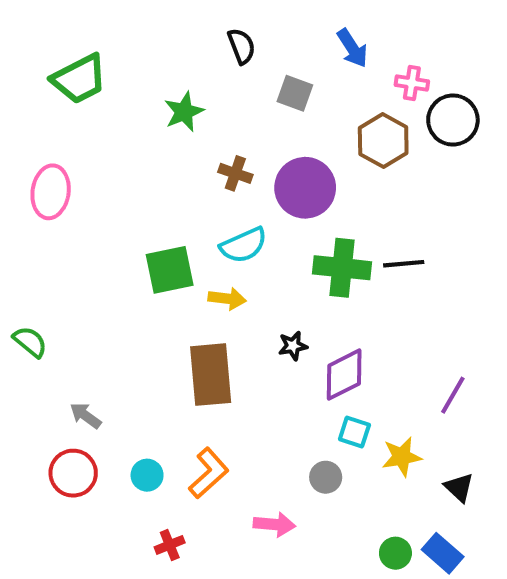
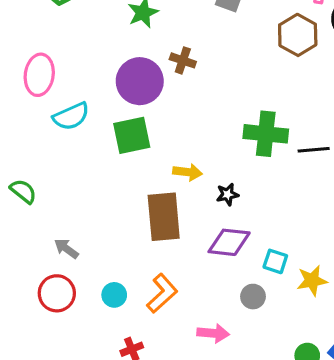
purple circle: (305, 188) -> (140, 81), moved
cyan semicircle: (244, 245) -> (71, 116), moved
black line: (404, 264) -> (314, 150), moved
yellow arrow: (227, 299) -> (188, 172), moved
purple diamond: (344, 375) -> (229, 242), moved, turned 33

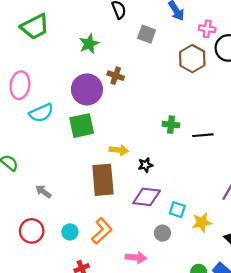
green cross: (266, 134) -> (171, 125), size x0.6
gray arrow: (66, 249) -> (43, 192), moved

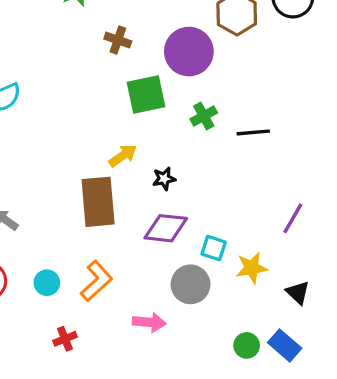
purple circle: (87, 89) -> (189, 52), moved
green cross: (171, 125) -> (204, 116), turned -35
green square: (82, 126) -> (146, 94), moved
yellow arrow: (119, 150) -> (123, 156), turned -42
gray circle: (162, 233) -> (190, 284), size x1.5

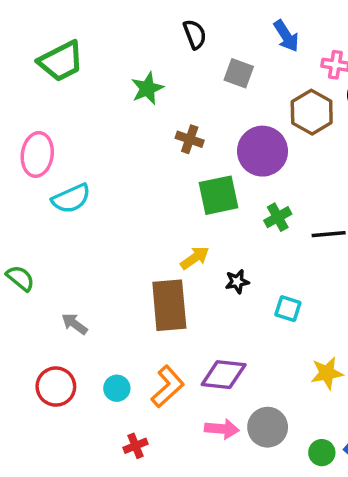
purple diamond: (166, 228) -> (224, 375), moved
cyan square: (214, 248) -> (288, 309), moved
gray circle: (190, 284) -> (268, 427), moved

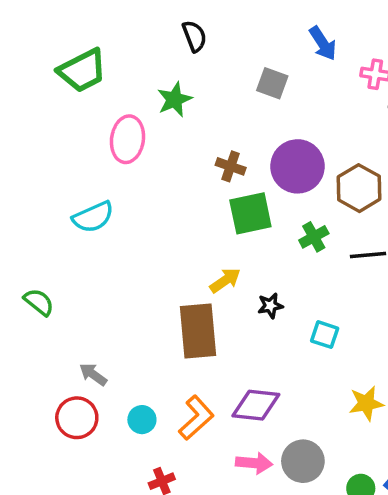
black semicircle: (195, 34) -> (194, 36), moved
brown hexagon: (312, 112) -> (359, 188), moved
brown cross: (190, 139) -> (231, 166), moved
pink ellipse: (37, 154) -> (127, 139), moved
gray arrow: (75, 324) -> (93, 374), moved

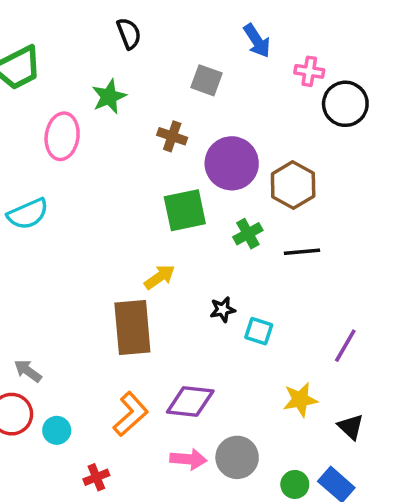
brown cross: (231, 166) -> (172, 136), moved
black star: (270, 306) -> (223, 309), moved
cyan circle: (142, 420) -> (57, 430), moved

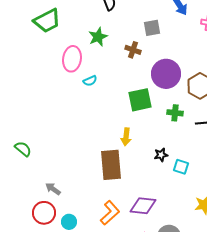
gray square: (206, 80) -> (152, 28), turned -30
brown cross: (172, 136) -> (133, 50), moved
cyan semicircle: (28, 214) -> (90, 81), moved, size x0.6
green cross: (248, 234) -> (175, 113), turned 35
yellow arrow: (160, 277) -> (126, 137), turned 132

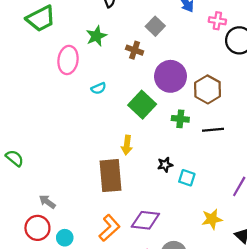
gray square: (152, 28) -> (155, 26), turned -36
cyan semicircle: (90, 81) -> (99, 88), moved
green square: (140, 100) -> (142, 105), turned -35

